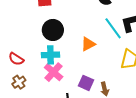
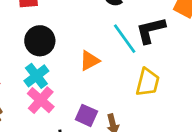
cyan cross: (50, 55) -> (36, 76), turned -36

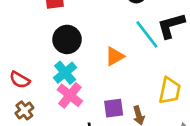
yellow trapezoid: (148, 82) -> (170, 91), moved
purple square: (86, 115) -> (114, 108), turned -30

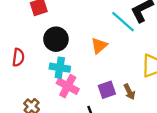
cyan cross: (65, 73) -> (60, 68), turned -30
red semicircle: (20, 80) -> (18, 57), moved, turned -102

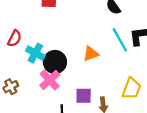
black circle: (56, 39) -> (55, 62), moved
cyan cross: (60, 68) -> (35, 53), moved

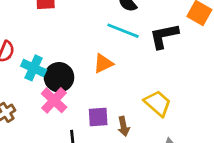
cyan line: (120, 40) -> (123, 31), moved, turned -35
yellow trapezoid: (132, 88) -> (158, 103), turned -65

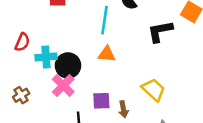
cyan line: (123, 31) -> (105, 20), moved, turned 76
orange triangle: (103, 63) -> (107, 54), turned 30
cyan cross: (34, 68) -> (46, 57), turned -30

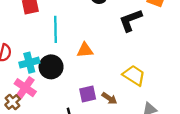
cyan line: (105, 20) -> (56, 29), moved
pink cross: (63, 86) -> (25, 88), moved
brown arrow: (123, 109) -> (109, 98), turned -35

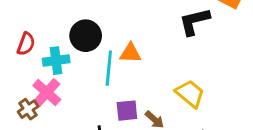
cyan line: (56, 29) -> (109, 68), moved
black circle: (51, 67) -> (86, 36), moved

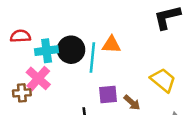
black circle: (86, 36) -> (71, 50), moved
red semicircle: (26, 44) -> (20, 36), turned -114
brown cross: (28, 109) -> (22, 93), turned 30

